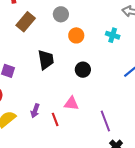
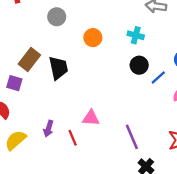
gray circle: (61, 14) -> (57, 17), moved
brown rectangle: (26, 22) -> (29, 60), moved
black circle: (83, 70) -> (139, 65), moved

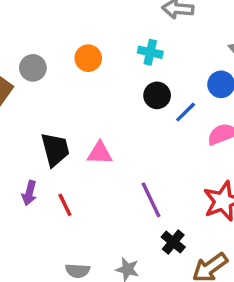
gray circle: (57, 17) -> (33, 68), moved
black trapezoid: (58, 68) -> (55, 150), moved
pink triangle: (91, 118) -> (100, 153), moved

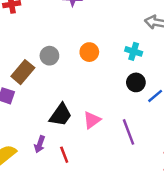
black trapezoid: (55, 150) -> (61, 115), turned 45
pink triangle: (100, 153) -> (92, 120), turned -42
purple line: (151, 200) -> (129, 132), moved

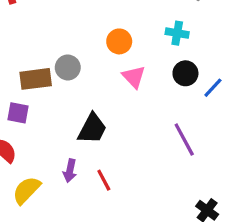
gray circle: (49, 56) -> (68, 67), moved
brown rectangle: (23, 72) -> (36, 79), turned 50
pink triangle: (92, 120) -> (134, 77), moved, turned -30

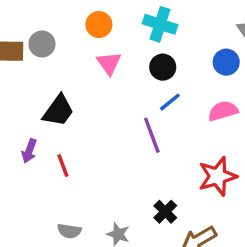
cyan cross: (177, 33) -> (160, 24), size x1.4
blue line: (213, 88) -> (170, 102), moved

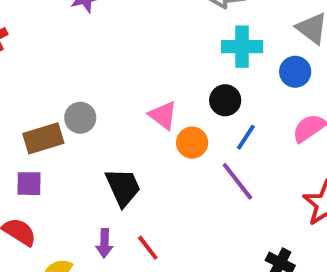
cyan cross: (160, 24) -> (242, 47), moved
orange circle: (99, 25) -> (192, 143), moved
black trapezoid: (58, 111) -> (123, 187), turned -42

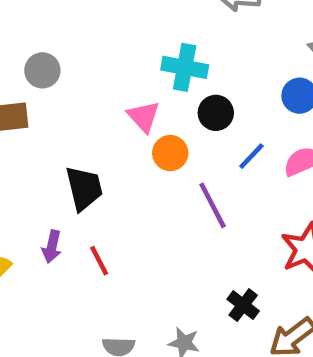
cyan cross: (242, 47) -> (185, 67), moved
gray circle: (80, 118) -> (42, 70), moved
blue line: (246, 137) -> (251, 156), moved

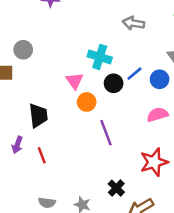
blue line: (251, 156) -> (134, 74), moved

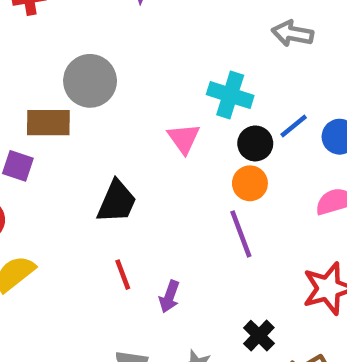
gray circle: (23, 50) -> (90, 81), size x1.5
orange circle: (87, 102) -> (250, 183), moved
black trapezoid: (38, 116) -> (117, 202), turned 30
purple arrow: (17, 145) -> (169, 297), moved

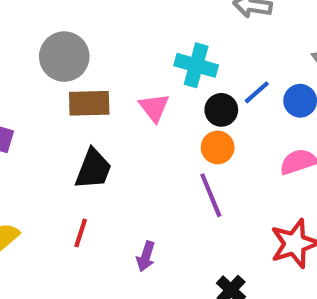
brown rectangle: (48, 123) -> (89, 103), moved
red line: (123, 275) -> (81, 233), moved, turned 40

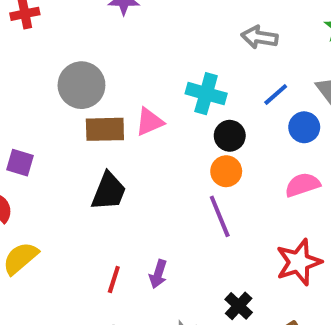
blue line: (257, 92) -> (276, 95), moved
pink triangle: (154, 108) -> (149, 122), moved, turned 44
red line: (81, 233) -> (114, 279), moved

